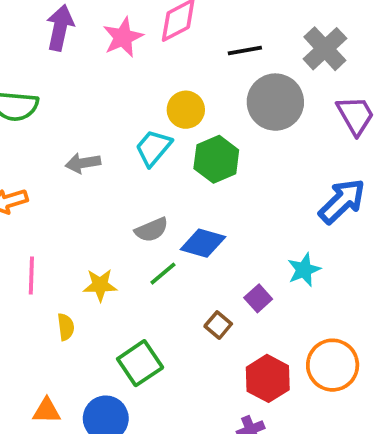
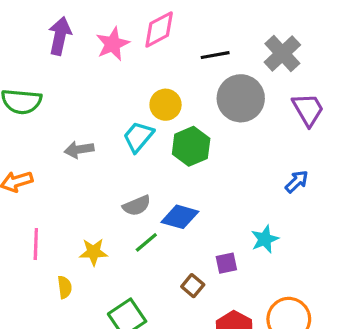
blue arrow: (342, 201) -> (297, 182), size x0.6
purple square: (258, 298) -> (226, 263), turned 30

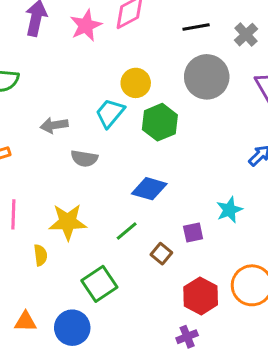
gray cross: (282, 53) -> (246, 35), size x0.7
black line: (215, 55) -> (196, 27), moved
gray semicircle: (137, 206) -> (84, 158), moved, turned 32
green line: (146, 242) -> (127, 231), moved
yellow star: (93, 252) -> (68, 222), size x1.4

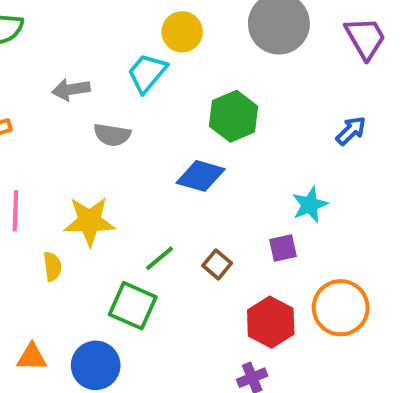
green hexagon: (160, 122) -> (234, 116), moved
green line: (127, 231) -> (159, 258), moved
purple square: (193, 232) -> (283, 248), moved
green square: (99, 284) -> (133, 306), turned -32

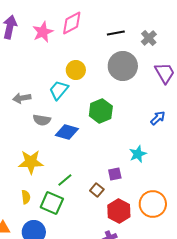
blue diamond: (201, 176) -> (67, 132), moved
purple square: (283, 248) -> (115, 174), moved
brown square: (217, 264) -> (97, 190), moved
yellow semicircle: (52, 267) -> (26, 197), moved

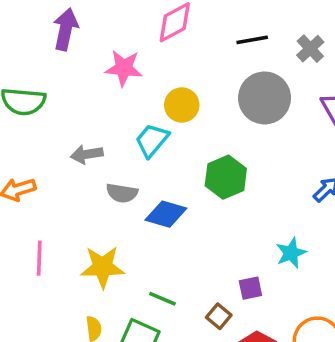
pink star: (43, 32) -> (124, 68), moved, turned 30
green line: (65, 180) -> (162, 299), turned 63

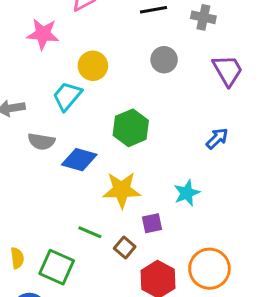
gray cross: (310, 49) -> (203, 17), turned -35
gray circle: (265, 98) -> (164, 60), size x0.6
yellow star: (103, 267) -> (122, 190), moved
green line: (162, 299) -> (90, 232), moved

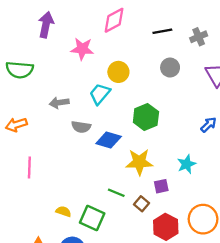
gray cross: (203, 17) -> (199, 37), turned -35
yellow semicircle: (17, 258) -> (64, 211), turned -64

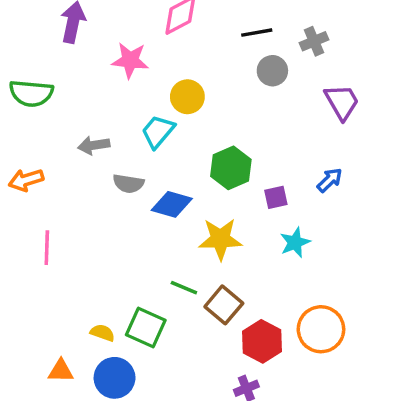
gray circle: (170, 68) -> (272, 71), moved
purple square: (161, 186) -> (276, 197), moved
brown square: (142, 204) -> (224, 305), size x1.5
yellow semicircle: (64, 211) -> (102, 333), moved

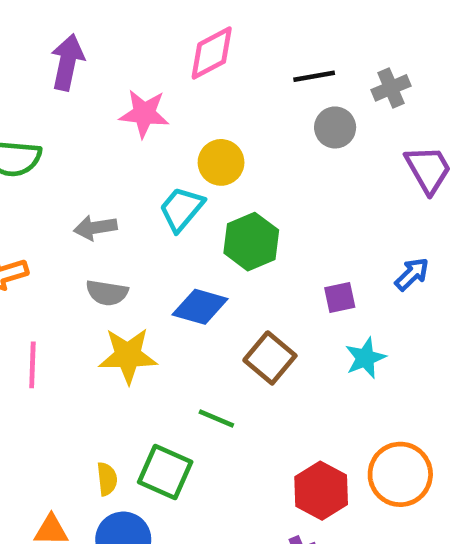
green hexagon: (231, 168) -> (251, 242), moved
gray semicircle: (128, 183) -> (107, 293), moved
yellow star: (220, 239) -> (128, 356), moved
brown square: (224, 305) -> (270, 358), moved
yellow semicircle: (102, 333) -> (107, 479), turned 65

